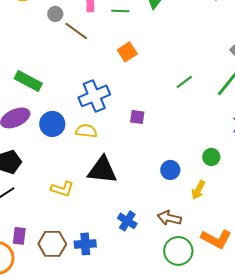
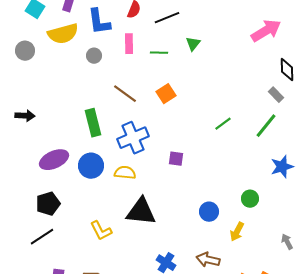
brown line: (76, 31) -> (125, 94), moved
green rectangle: (28, 81) -> (93, 123), moved, turned 48
yellow L-shape: (62, 189) -> (101, 231), turned 45

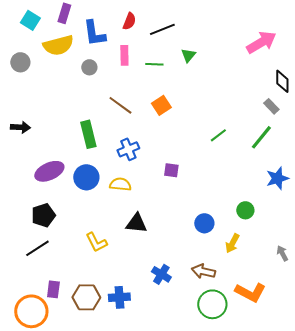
blue cross: (133, 138) -> (128, 149), size x0.7
black triangle: (141, 212) -> (136, 223), size x0.7

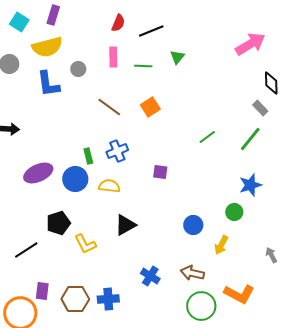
blue L-shape: (94, 33) -> (48, 84), moved
green rectangle: (88, 134) -> (88, 156), moved, size x0.6
blue star: (277, 178) -> (250, 185), moved
black pentagon: (43, 215) -> (58, 223), moved
black triangle: (136, 223) -> (125, 225), turned -35

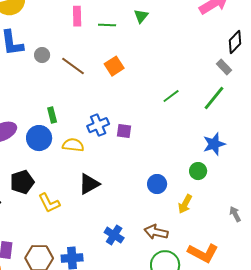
gray circle: (78, 69) -> (42, 55), moved
black diamond: (271, 83) -> (235, 42), turned 45
blue cross: (117, 151) -> (98, 125), moved

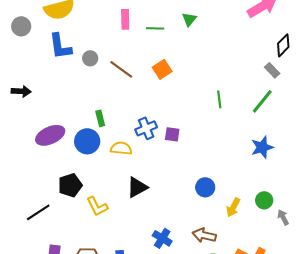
green line: (171, 96) -> (219, 99), turned -60
green circle: (198, 171) -> (264, 200), moved

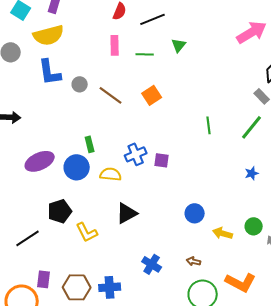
blue star: (262, 147) -> (252, 173), size x0.6
yellow arrow: (233, 207) -> (223, 233), turned 78
brown arrow: (204, 235) -> (194, 261), size x0.6

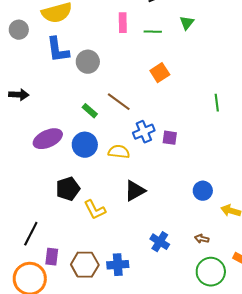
gray circle: (80, 84) -> (88, 62), size x1.5
brown line: (111, 95) -> (119, 102), moved
green rectangle: (90, 144) -> (90, 111), moved, turned -35
black line: (28, 238) -> (31, 234), moved, turned -30

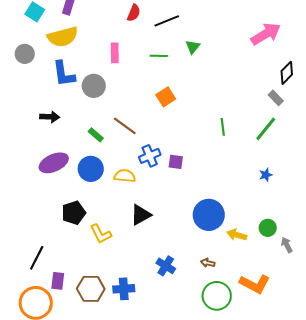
pink rectangle: (123, 23) -> (115, 53), moved
black arrow: (19, 95) -> (50, 117), moved
blue circle: (203, 191) -> (209, 215), size x1.6

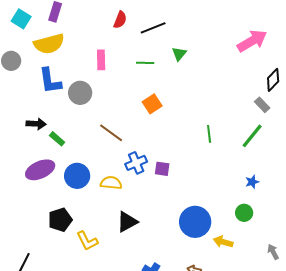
green rectangle: (96, 135) -> (57, 139), moved
green circle: (268, 228) -> (244, 213), moved

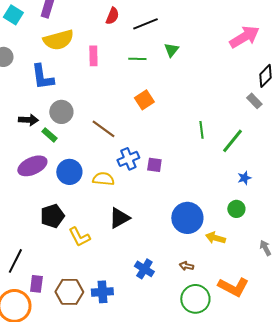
yellow semicircle: (49, 44) -> (58, 40), moved
gray circle: (80, 93) -> (61, 112), moved
green line: (252, 136) -> (232, 141), moved

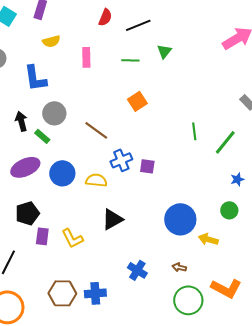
yellow semicircle: (58, 40) -> (51, 41), size x0.6
black arrow: (28, 120) -> (21, 121), turned -108
black pentagon: (52, 216) -> (27, 213), moved
purple rectangle: (36, 284) -> (42, 236), moved

